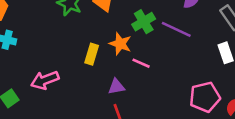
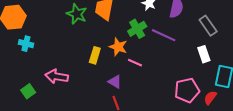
pink arrow: (45, 80) -> (57, 76), turned 30
purple triangle: (116, 87) -> (115, 82), turned 40

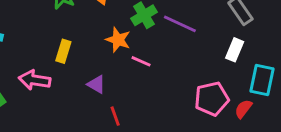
white rectangle: (204, 54) -> (235, 50), turned 42
yellow rectangle: (95, 55) -> (63, 51), moved
purple triangle: (115, 82) -> (96, 84), moved

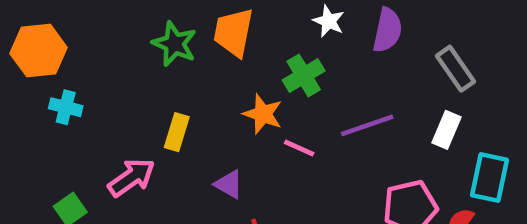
purple line: (180, 24) -> (367, 125), moved, turned -44
pink arrow: (35, 80) -> (131, 177), turned 136

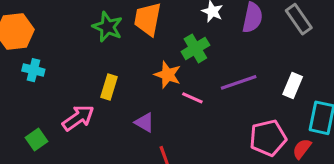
gray rectangle: (455, 69) -> (299, 19), moved

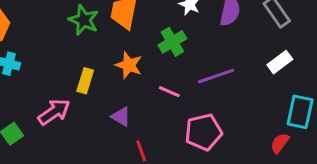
orange star: (168, 75) -> (129, 65), moved
white rectangle: (293, 85) -> (280, 62), moved, turned 30
pink pentagon: (268, 138) -> (204, 132), moved

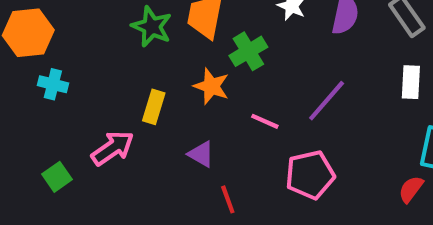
green cross: (172, 42) -> (248, 51), moved
white rectangle: (280, 62) -> (411, 82), turned -50
purple line: (216, 76) -> (327, 101), turned -30

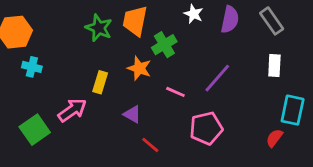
green square: (57, 177) -> (35, 130), size x1.5
red line: (228, 199) -> (150, 145), turned -30

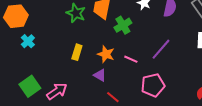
cyan cross: (32, 67) -> (28, 41), turned 32
orange star: (139, 68) -> (106, 54), moved
pink arrow: (72, 110) -> (57, 91), moved

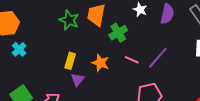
pink line: (131, 59) -> (132, 60), moved
purple triangle: (100, 75) -> (77, 80), moved, turned 40

